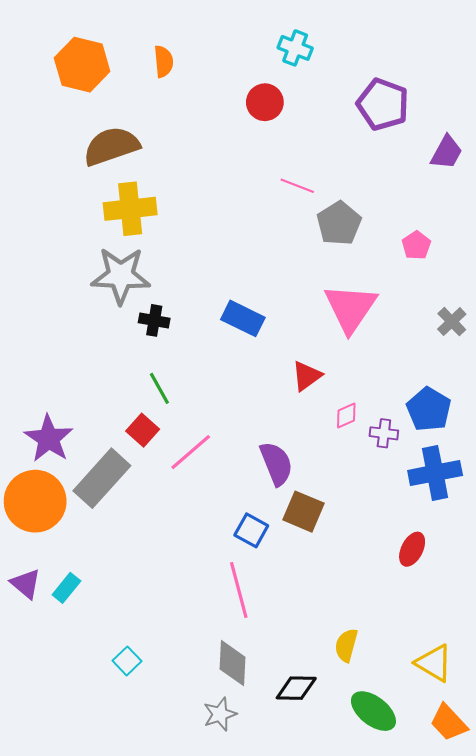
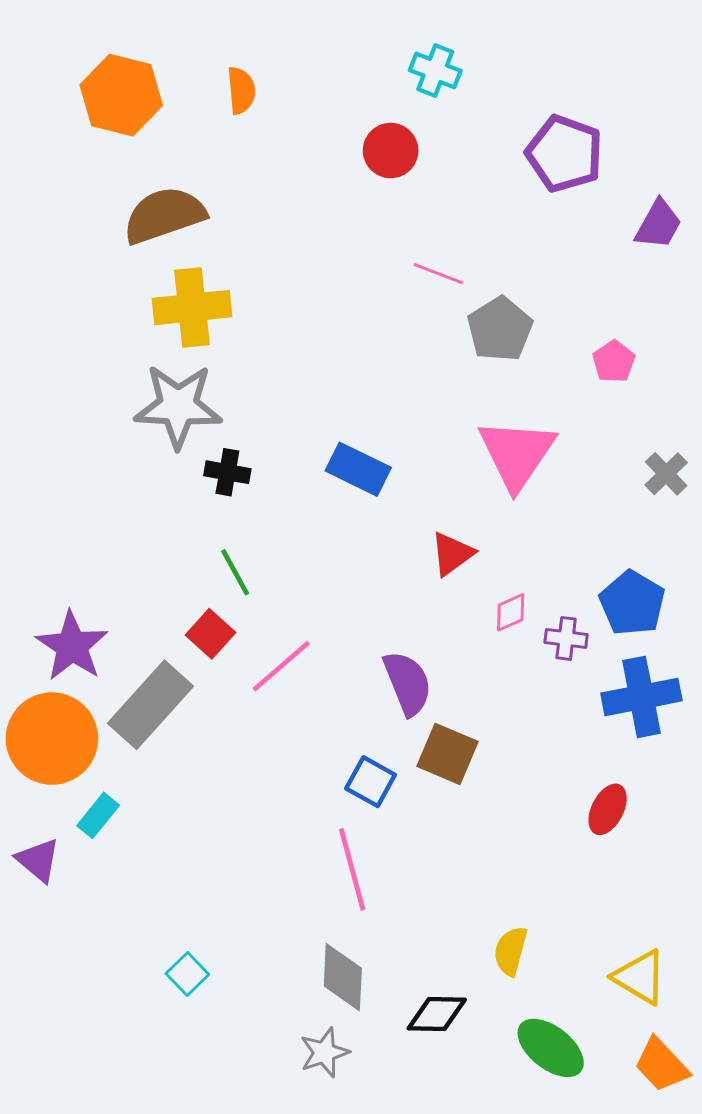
cyan rectangle: (66, 588) -> (98, 815), moved

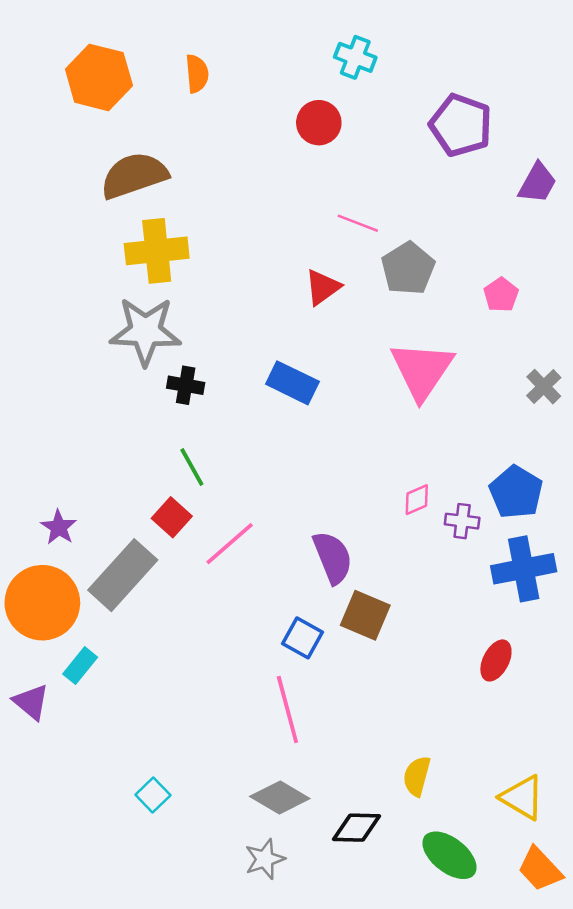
red triangle: (452, 554) -> (323, 287), moved
purple star: (72, 646) -> (59, 527), size x0.6
gray diamond: (343, 977) -> (280, 797), turned -62

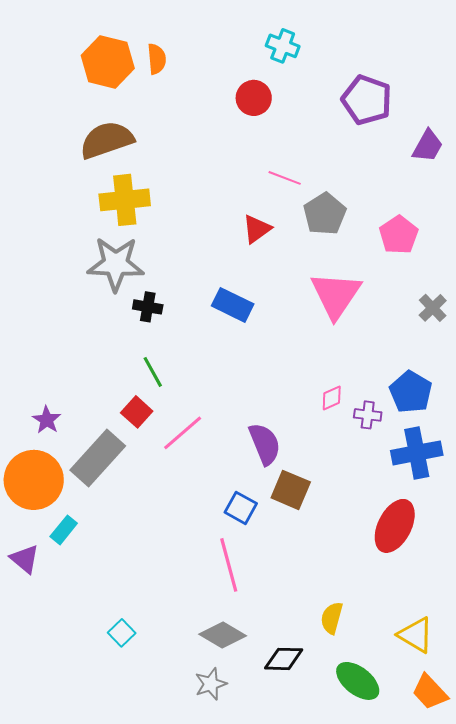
orange hexagon: (99, 77) -> (108, 62), moved
pink pentagon: (501, 295) -> (399, 235), size x1.4
red ellipse: (496, 660) -> (395, 526), size x1.6

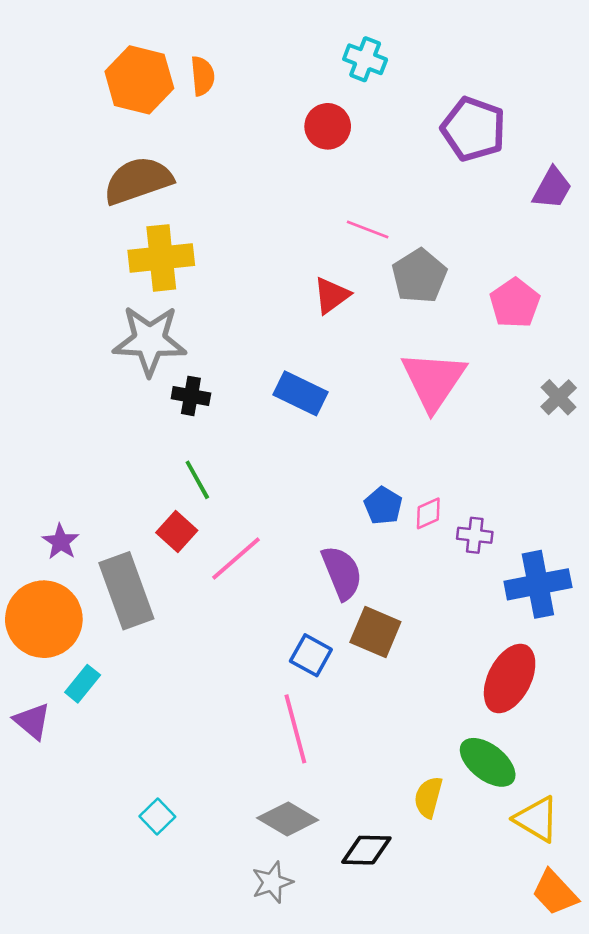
blue pentagon: (411, 392) -> (383, 506), moved, size x0.7
gray rectangle: (98, 458) -> (126, 591), turned -62
green ellipse: (358, 681) -> (488, 762), moved

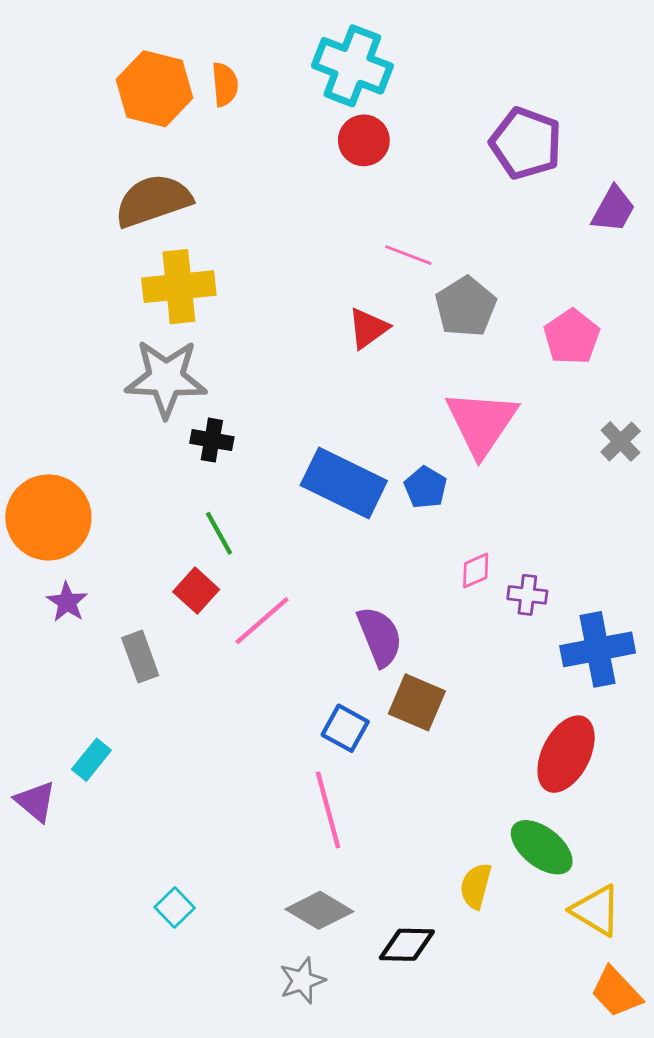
cyan cross: (365, 59) -> (352, 66), moved, size x1.6
blue rectangle: (301, 393) -> (344, 483), moved, size x1.4
blue pentagon: (383, 506) -> (426, 487), moved
gray rectangle: (126, 591) -> (140, 657), size x0.6
orange circle: (44, 619) -> (48, 517), moved

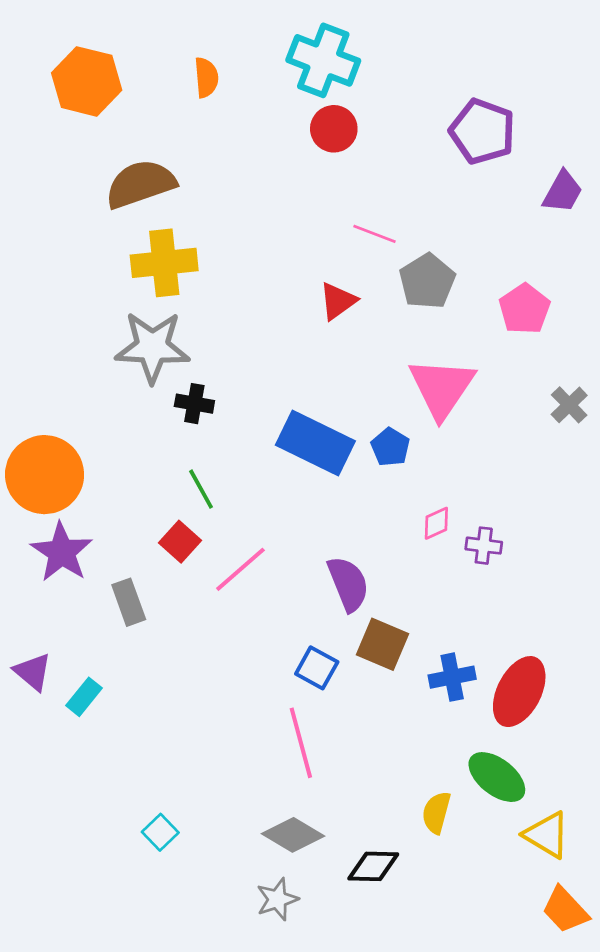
orange hexagon: (155, 89) -> (87, 81), moved
purple star: (67, 602) -> (62, 552), size x1.6
blue cross: (598, 649) -> (452, 677), moved, size x0.7
purple triangle: (36, 801) -> (33, 672), moved

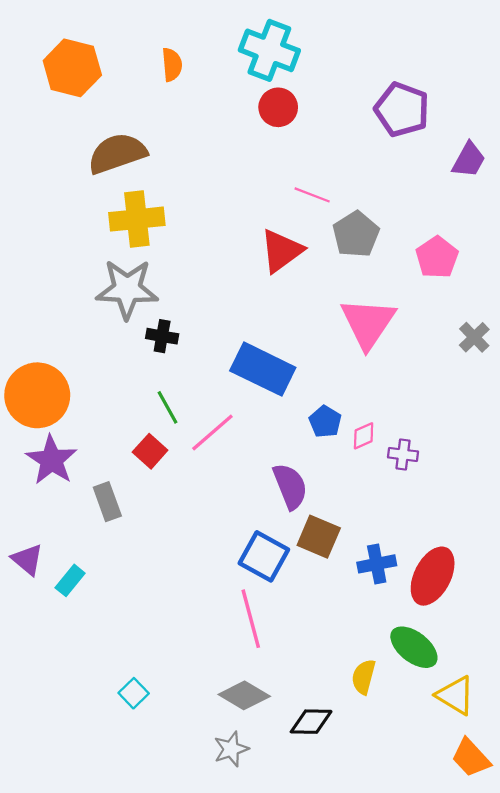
red triangle: (338, 301) -> (281, 251), size x1.4
blue pentagon: (390, 447) -> (325, 422), moved
pink line: (240, 569) -> (212, 433), moved
blue square: (317, 668) -> (264, 556), size x1.4

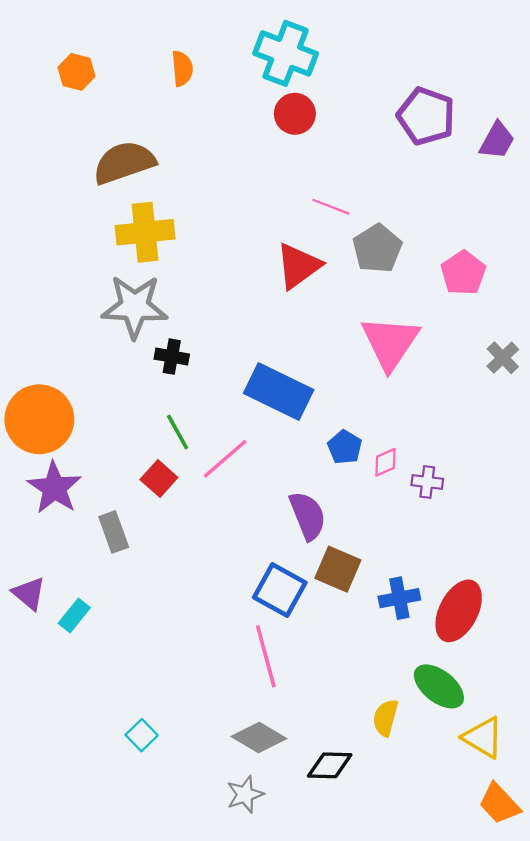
orange hexagon: (72, 68) -> (77, 72), size x0.6
purple trapezoid: (469, 160) -> (497, 140), moved

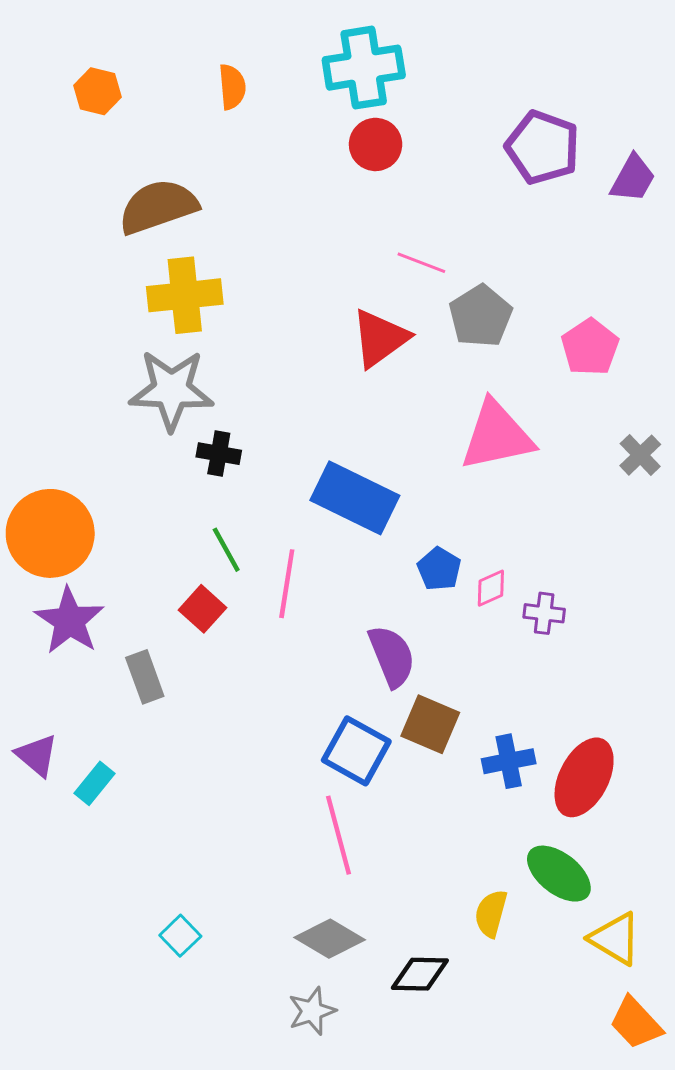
cyan cross: (286, 53) -> (364, 68), turned -30
pink triangle: (390, 343) -> (497, 436), turned 44
pink line: (225, 459) -> (287, 584), turned -40

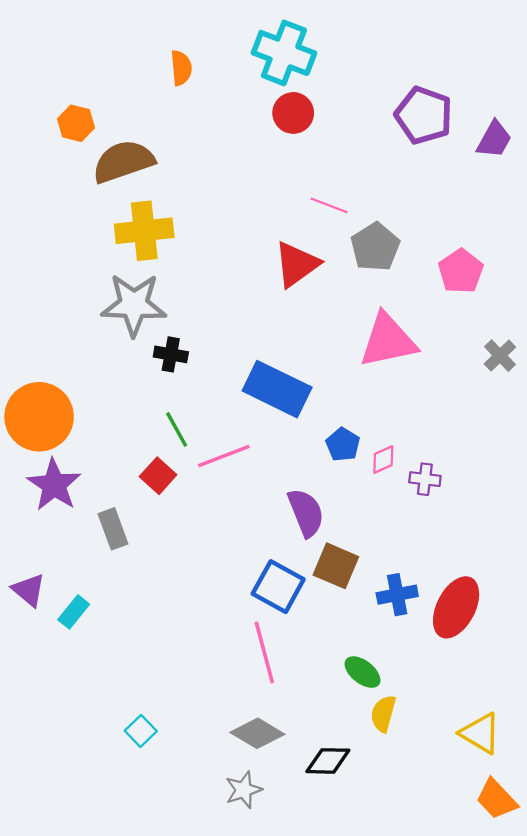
cyan cross: (364, 68) -> (284, 53), turned 30
orange hexagon: (97, 91) -> (76, 123), moved
pink line: (287, 584) -> (224, 456), turned 60
green ellipse: (559, 874) -> (363, 672), moved, size x0.7

